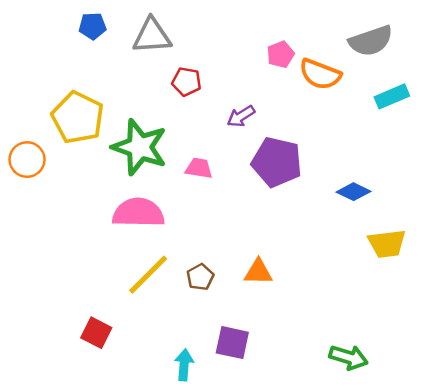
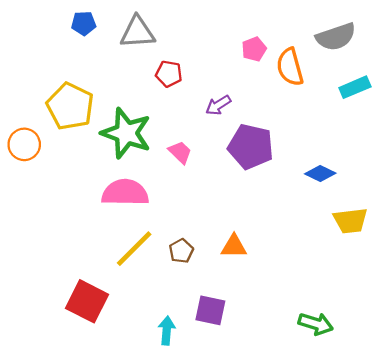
orange semicircle: (320, 74) -> (290, 67), turned 54
pink trapezoid: (199, 168) -> (180, 152), turned 35
red square: (96, 333) -> (87, 301), size x1.5

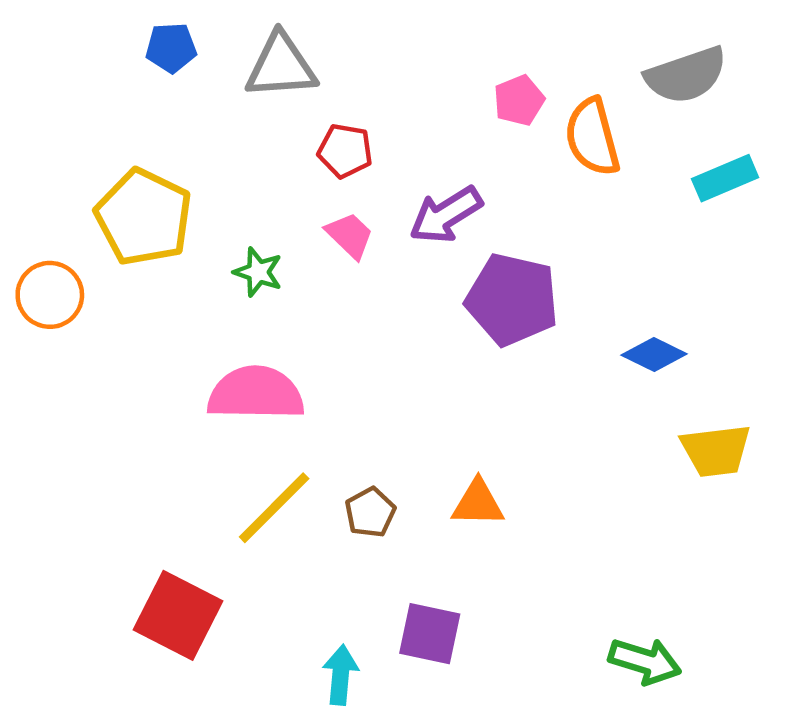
purple arrow: (218, 105) -> (446, 215), size x1.4
green star: (126, 133) -> (258, 272), size x0.5
pink trapezoid: (180, 152) -> (350, 235), moved

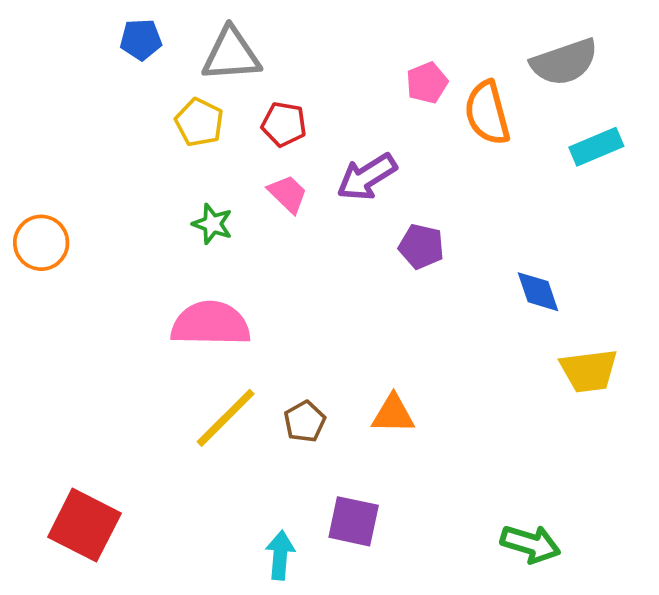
yellow pentagon: (144, 217) -> (199, 122), moved, size x0.6
purple pentagon: (512, 299) -> (421, 247), size x0.6
blue diamond: (654, 354) -> (538, 292), turned 45
red square: (178, 615) -> (84, 525), moved

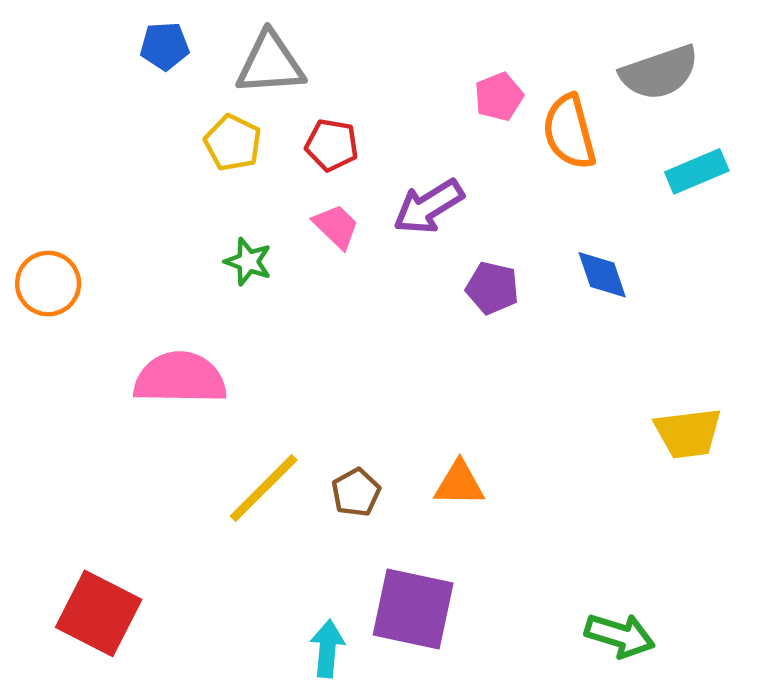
blue diamond: (538, 292) -> (602, 275), moved
pink semicircle: (211, 324) -> (180, 378), moved
purple square: (354, 521) -> (413, 609), size x1.4

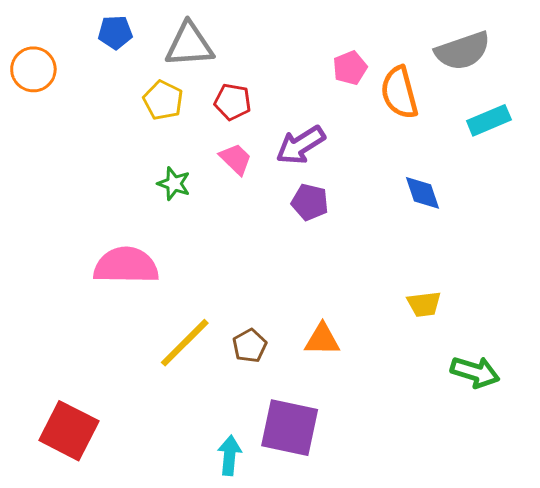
orange circle: (48, 284) -> (33, 69), moved
purple pentagon: (492, 288) -> (310, 202), moved
yellow trapezoid: (688, 433) -> (424, 304), moved, size x0.7
green arrow: (620, 635) -> (475, 372), moved

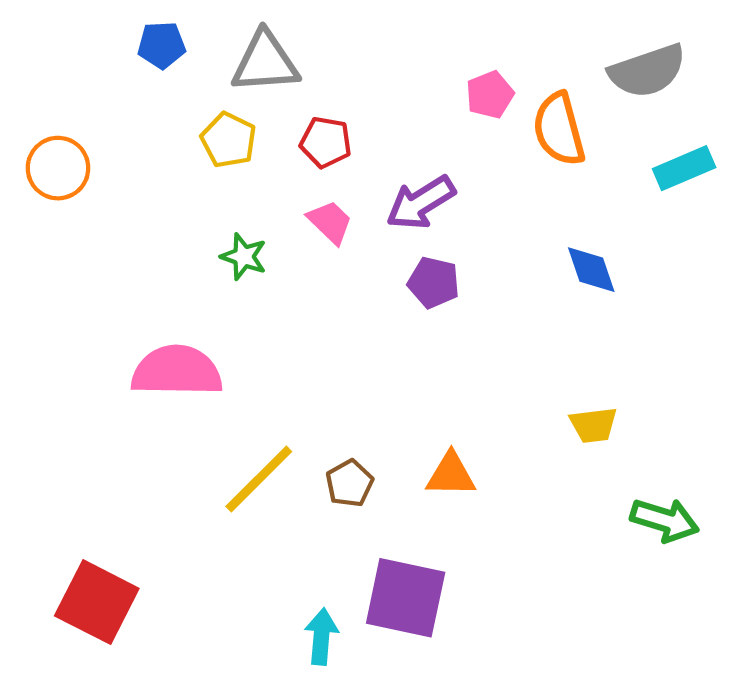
orange circle: (33, 69) -> (58, 168), moved

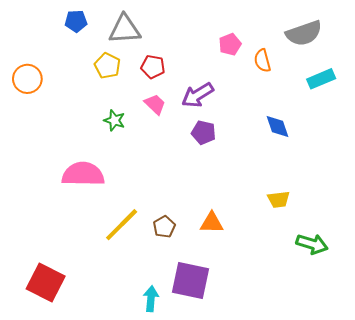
orange semicircle: (559, 129) -> (262, 61), size x0.7

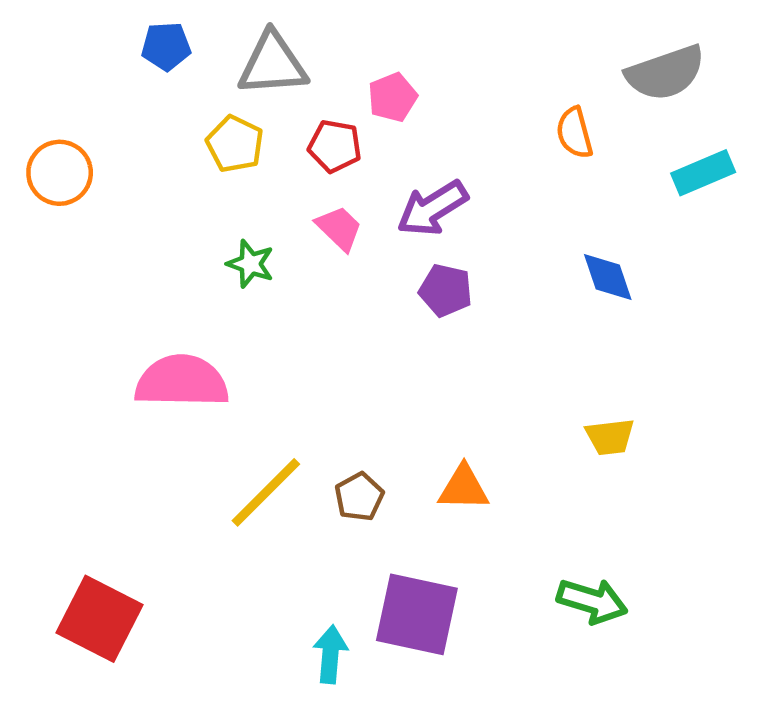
pink pentagon: (230, 44) -> (392, 97), moved
green arrow: (312, 244) -> (592, 601), moved

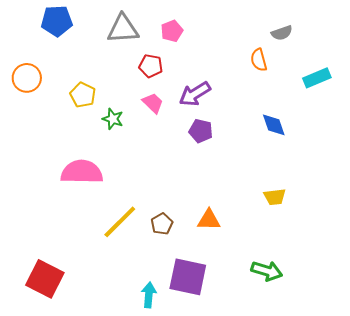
blue pentagon: (166, 46) -> (57, 21), moved, size x1.4
gray semicircle: (665, 73) -> (282, 33), moved, size x0.6
pink pentagon: (392, 97) -> (172, 31), moved
yellow pentagon: (235, 144) -> (83, 95), moved

